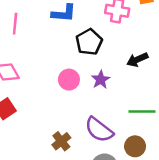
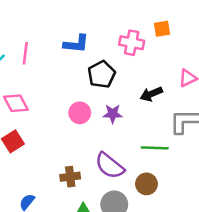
purple star: (101, 80) -> (113, 114), turned 30
brown cross: (61, 141) -> (70, 177), turned 30

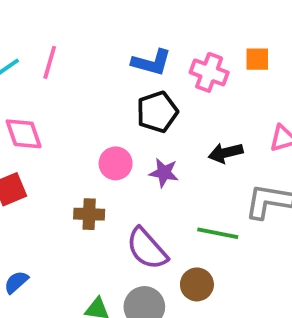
blue L-shape: (76, 44) -> (151, 62), moved
brown cross: (70, 177) -> (89, 214), moved

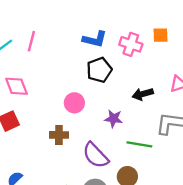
purple star: (164, 173) -> (114, 119), moved

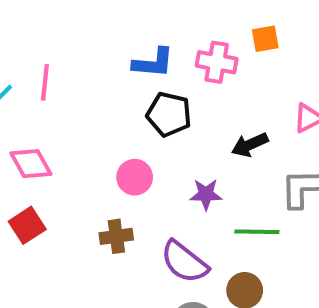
black pentagon: (99, 70) -> (169, 114), turned -30

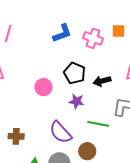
blue L-shape: (153, 63) -> (62, 33), turned -35
black pentagon: (169, 114) -> (75, 73), moved
brown cross: (116, 236) -> (16, 136), moved

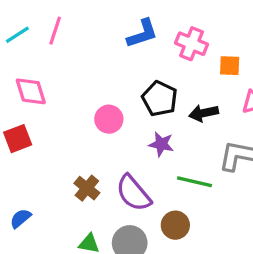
orange square: (118, 31) -> (230, 66), moved
brown cross: (16, 136) -> (87, 188), moved, turned 35

